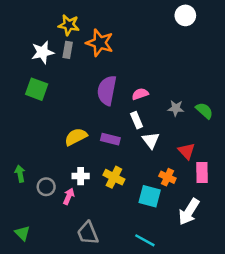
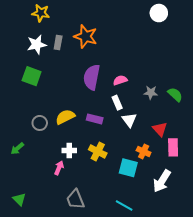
yellow star: (69, 25) -> (41, 13), moved
green arrow: (20, 174) -> (17, 148), turned -120
gray circle: (46, 187) -> (40, 123), moved

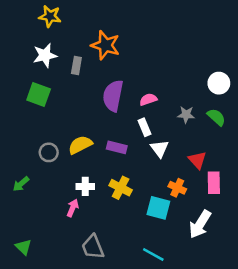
white circle: (159, 13) -> (219, 83), moved
gray rectangle: (58, 43) -> (76, 65), moved

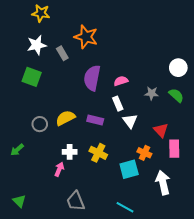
gray rectangle: (76, 65) -> (62, 53), turned -40
cyan square: (158, 208) -> (129, 169), turned -30
white arrow: (200, 224) -> (163, 183), turned 135

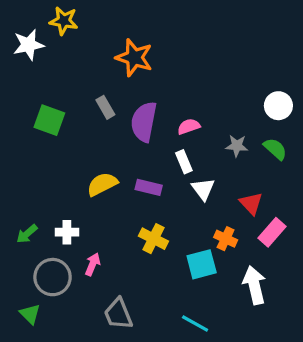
white star: (37, 45) -> (29, 45), moved
gray rectangle: (62, 53) -> (105, 107), moved
gray circle: (40, 124) -> (53, 277), moved, size x1.5
pink rectangle: (174, 149) -> (272, 232), turned 42
white cross: (70, 152) -> (67, 232), moved

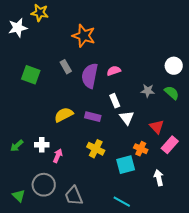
pink semicircle: (189, 126) -> (114, 71), moved
pink arrow: (93, 264) -> (58, 156), moved
gray circle: (53, 277) -> (44, 185), moved
white arrow: (254, 285) -> (159, 178), size x0.7

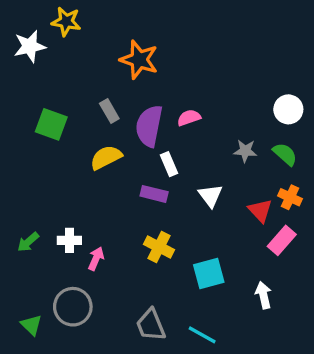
white rectangle: (115, 101) -> (169, 164), moved
yellow semicircle: (64, 115) -> (106, 157), moved
orange cross: (141, 149) -> (290, 197), moved
gray trapezoid: (74, 196) -> (151, 325), moved

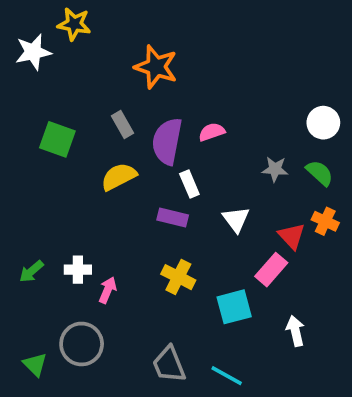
pink rectangle: (282, 240) -> (271, 270), moved

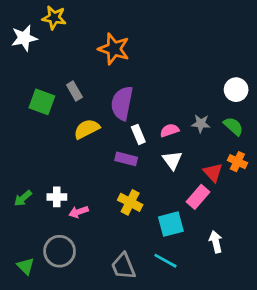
gray rectangle: (122, 125) -> (74, 91), moved
pink semicircle: (212, 132) -> (170, 130), moved
pink arrow: (108, 290) -> (79, 212), turned -132
cyan line: (227, 376) -> (165, 261), moved

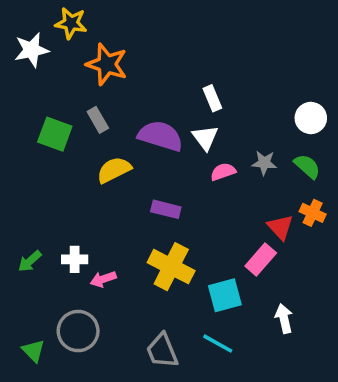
orange star: (114, 49) -> (107, 64), moved
purple semicircle: (122, 103) -> (160, 136), turned 96
white rectangle: (138, 134) -> (212, 98), moved
white triangle: (172, 160) -> (205, 138), moved
yellow cross: (130, 202) -> (171, 267), size x1.4

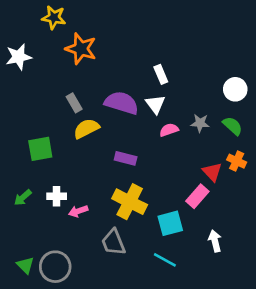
white star: (32, 50) -> (19, 57), moved
gray rectangle: (98, 120) -> (74, 103), moved
green square: (55, 134) -> (40, 149), moved, turned -30
gray circle: (78, 331) -> (55, 267), moved
gray trapezoid: (162, 351) -> (113, 242), moved

